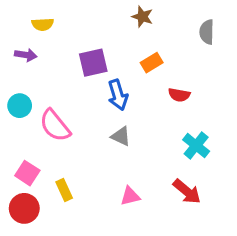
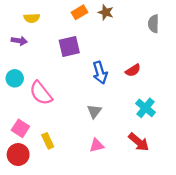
orange rectangle: (152, 63) -> (80, 12), moved
blue arrow: (118, 95) -> (100, 73), moved
red semicircle: (179, 95) -> (133, 70), turned -42
gray triangle: (121, 136) -> (94, 111), moved, turned 42

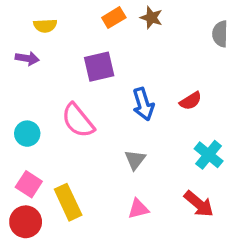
cyan circle: (15, 78) -> (27, 134), moved
pink semicircle: (41, 93) -> (78, 120), moved
yellow rectangle: (48, 141) -> (68, 202), size x1.5

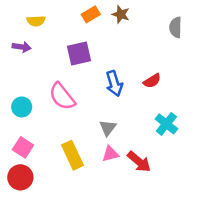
yellow rectangle: (68, 202) -> (73, 155), moved
red arrow: (199, 204) -> (139, 162), moved
pink triangle: (138, 209) -> (110, 154), moved

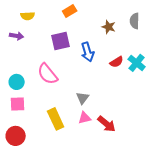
brown star: (121, 14) -> (109, 27), moved
blue arrow: (114, 83) -> (88, 52), moved
cyan cross: (166, 124) -> (137, 63), moved
pink square: (23, 147) -> (18, 104), moved, turned -35

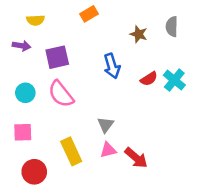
purple square: (61, 41) -> (57, 57), moved
cyan circle: (17, 82) -> (25, 93), moved
red circle: (16, 136) -> (34, 172), moved

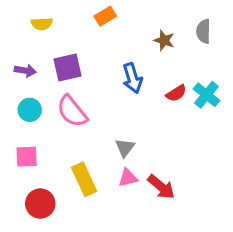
purple arrow: (22, 46) -> (25, 71), moved

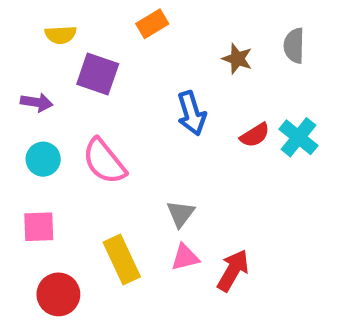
purple square: (67, 68) -> (98, 74), moved, turned 32
red arrow: (161, 187) -> (233, 270), turned -100

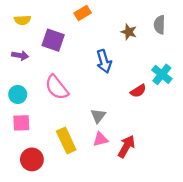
yellow semicircle: (61, 35) -> (22, 20), moved
red semicircle: (255, 135) -> (138, 91), moved
cyan circle: (43, 159) -> (18, 94), moved

